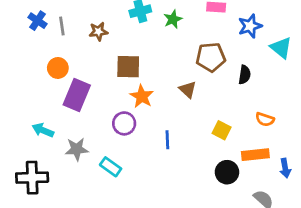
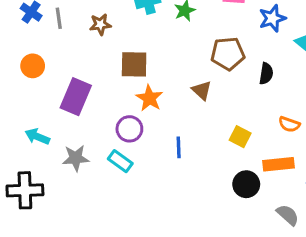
orange circle: (58, 68) -> (33, 66), moved
cyan rectangle: (111, 167) -> (120, 161), moved

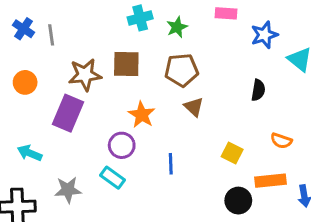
brown star: (100, 24) -> (85, 75), moved, size x1.5
brown pentagon: (228, 54) -> (182, 70), moved
brown square: (134, 64) -> (126, 64), moved
gray star: (76, 158) -> (68, 190), moved

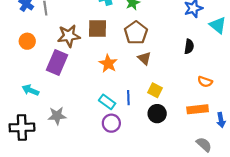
brown pentagon: (182, 70) -> (136, 33), turned -30
purple circle: (122, 145) -> (111, 123), moved
yellow square: (232, 153) -> (155, 90), moved
cyan rectangle: (112, 178) -> (107, 102), moved
black circle: (238, 201) -> (157, 114), moved

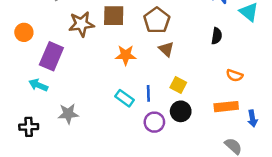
orange circle: (27, 41) -> (24, 32), moved
purple rectangle: (57, 63) -> (51, 56), moved
orange star: (108, 64) -> (126, 55), turned -30
purple circle: (111, 123) -> (154, 122), moved
black cross: (22, 127) -> (29, 127), size x0.7

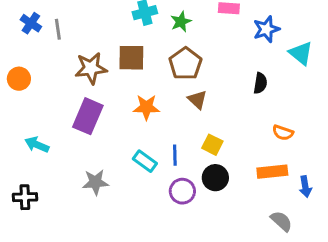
purple rectangle: (51, 56) -> (88, 116), moved
gray star: (68, 114) -> (95, 182), moved

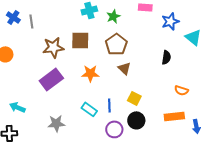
purple rectangle: (88, 116) -> (51, 79), turned 30
cyan arrow: (37, 145) -> (17, 107), moved

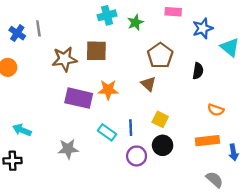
blue cross: (13, 17) -> (17, 33), moved
brown pentagon: (116, 44) -> (160, 56), moved
purple rectangle: (51, 79) -> (79, 98), moved, turned 50

